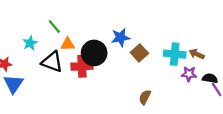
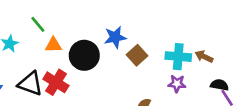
black triangle: (52, 62) -> (30, 84), moved
red cross: (82, 66) -> (56, 82), moved, turned 35
purple star: (189, 74) -> (177, 84), moved

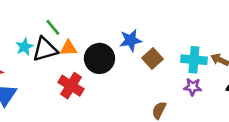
black triangle: (30, 84) -> (45, 49), moved, turned -36

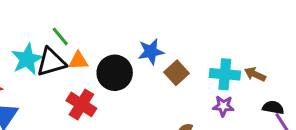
cyan star: (24, 47) -> (27, 59), size x1.5

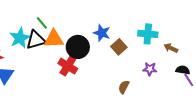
blue star: (151, 52) -> (102, 33), turned 30
orange triangle: (78, 61) -> (54, 39), size x1.5
cyan cross: (225, 74) -> (148, 34), moved
red cross: (81, 104) -> (68, 66), moved

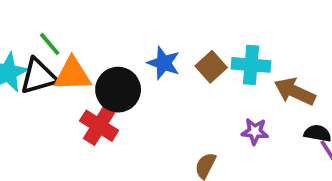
brown square: (119, 47) -> (211, 67), moved
brown arrow: (171, 48) -> (295, 92), size x1.5

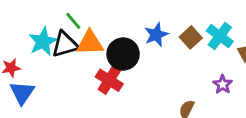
blue star: (164, 63) -> (156, 35), turned 30
cyan cross: (251, 65) -> (220, 36), turned 32
purple star: (255, 131) -> (223, 84), turned 30

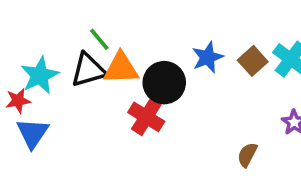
cyan star: (43, 42) -> (40, 75), moved

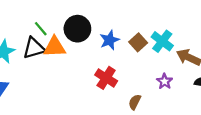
black circle: (164, 83) -> (77, 29), moved
red cross: (146, 117) -> (106, 78), moved

